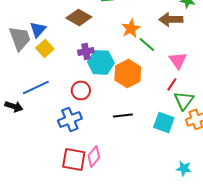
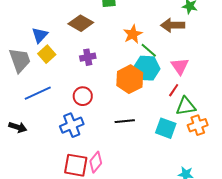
gray trapezoid: (20, 38) -> (20, 60), moved
cyan hexagon: (101, 62) -> (147, 68), moved
green triangle: (184, 100) -> (186, 106), turned 45
black arrow: (14, 106) -> (18, 127), moved

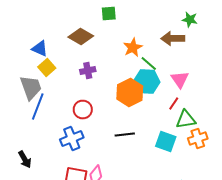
blue triangle: (40, 35) -> (40, 48), turned -48
gray trapezoid: (20, 60) -> (31, 88), moved
blue line: (38, 93) -> (38, 106), turned -44
black arrow: (18, 127) -> (25, 160), moved, turned 42

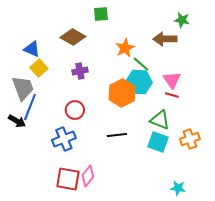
red line: (174, 104) -> (172, 95), moved, turned 72
green triangle: (186, 120) -> (160, 120), moved, turned 30
black arrow: (25, 160) -> (17, 121), moved, turned -30

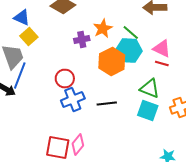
orange star: (125, 48) -> (103, 28), moved
purple cross: (80, 71) -> (82, 40), moved
pink triangle: (172, 80) -> (162, 48), turned -30
blue cross: (64, 139) -> (73, 100), moved

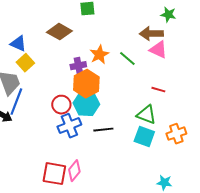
pink triangle: (162, 48) -> (158, 50), moved
cyan hexagon: (129, 50) -> (86, 104), moved
orange hexagon: (112, 62) -> (86, 84), moved

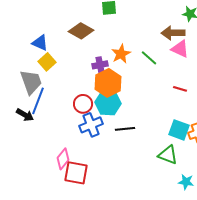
green triangle: (146, 115) -> (168, 155), moved
cyan square: (144, 137) -> (179, 130), moved
pink diamond: (74, 171) -> (63, 159), moved

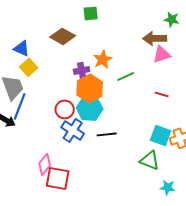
pink triangle: (180, 49) -> (162, 54), turned -42
green line: (149, 58) -> (126, 76), moved, turned -66
blue cross: (91, 125) -> (73, 130), turned -35

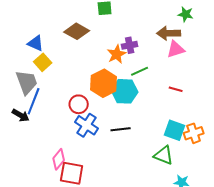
purple cross: (82, 70) -> (130, 45), moved
cyan hexagon: (90, 108) -> (125, 91), moved

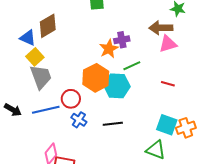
brown diamond: (77, 31) -> (48, 26), moved, turned -60
gray trapezoid: (27, 82) -> (41, 77), moved
blue line: (34, 101) -> (46, 110), moved, turned 56
blue cross: (87, 125) -> (79, 120), size x0.7

